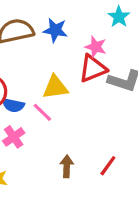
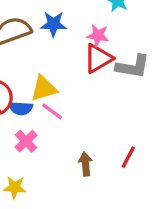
yellow triangle: (55, 87) -> (44, 88), moved

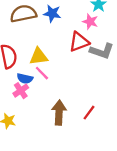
pink star: (98, 35) -> (90, 22), moved
blue semicircle: (21, 108) -> (25, 79), moved
brown arrow: (85, 164) -> (59, 113), size x1.5

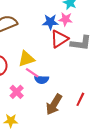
blue star: (52, 13) -> (50, 22), moved
blue semicircle: (25, 79) -> (42, 80), moved
brown arrow: (59, 113) -> (54, 105), turned -140

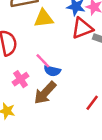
yellow triangle: (26, 59) -> (44, 18), moved
brown arrow: (54, 105) -> (45, 93), moved

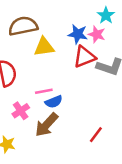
pink line: (43, 61) -> (44, 91), turned -56
blue semicircle: (52, 71) -> (54, 102), turned -35

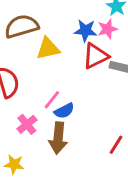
pink star: (97, 34) -> (107, 29), turned -30
pink line: (44, 91) -> (52, 100), turned -36
brown arrow: (47, 125) -> (58, 138), turned -32

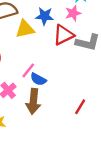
blue star: (86, 30) -> (45, 16), moved
blue semicircle: (64, 111) -> (38, 79), turned 56

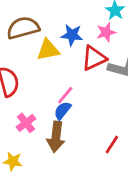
pink line: (28, 70) -> (65, 95), moved
blue semicircle: (38, 79) -> (62, 111), turned 98

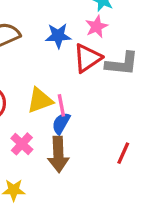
yellow triangle: (48, 50) -> (40, 100), moved
pink line: (65, 95) -> (61, 105), turned -42

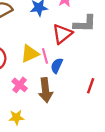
red triangle: (87, 58) -> (62, 34), moved
blue semicircle: (61, 123) -> (57, 66), moved

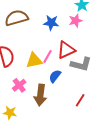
gray L-shape: (85, 24) -> (81, 64), moved
pink line: (45, 56) -> (48, 57), moved, turned 32

